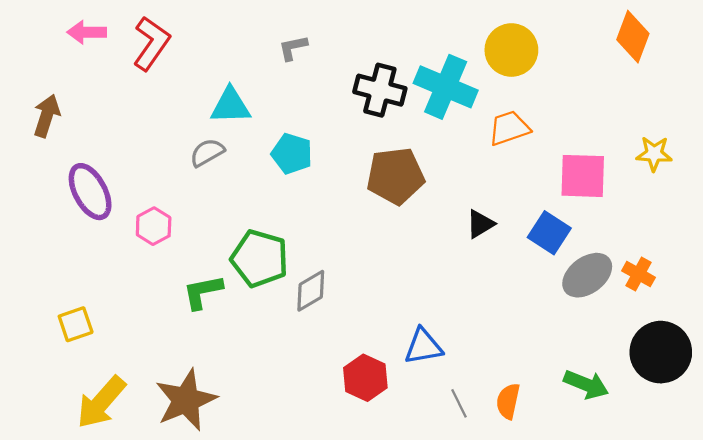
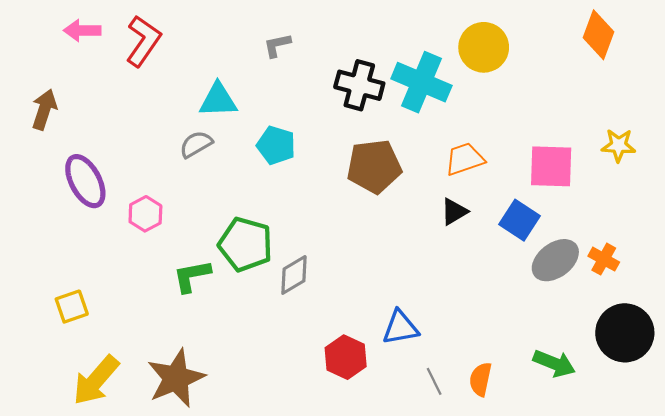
orange trapezoid: (509, 128) -> (465, 159), moved

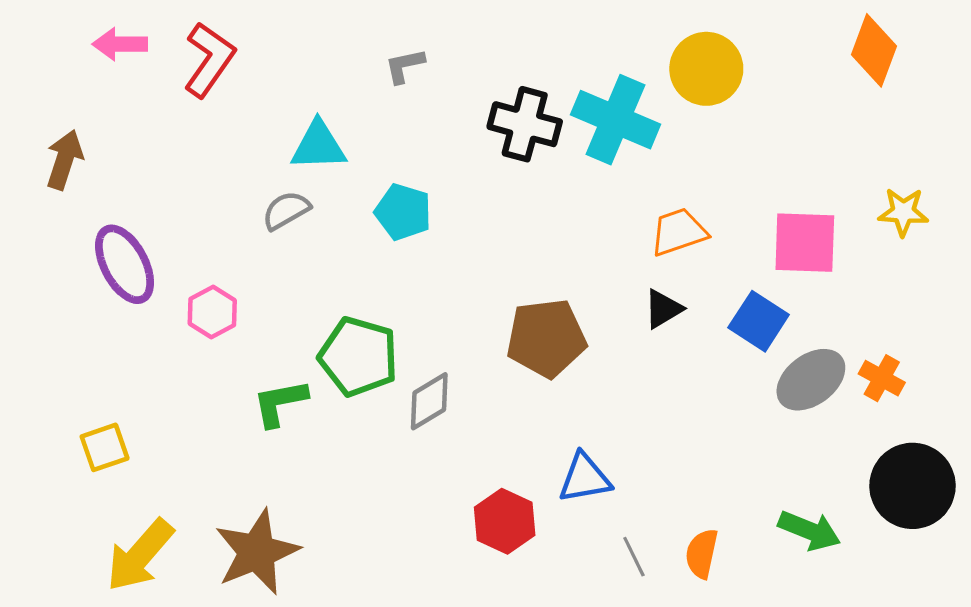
brown pentagon: (374, 166) -> (546, 338), moved

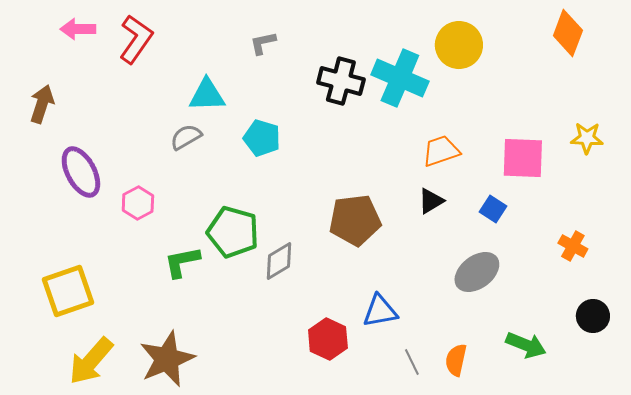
blue square: (759, 321) -> (493, 209), size x0.7
gray ellipse: (811, 380) -> (477, 272), moved
yellow square: (105, 447) -> (68, 291), size x1.6
black circle: (912, 486) -> (593, 316), size x0.6

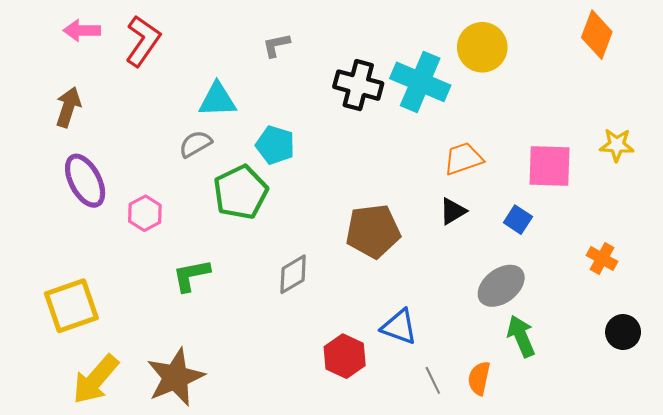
brown arrow: (42, 104) -> (68, 107), moved
green pentagon: (233, 232) -> (241, 192), moved, turned 30
blue triangle: (380, 311) -> (399, 327), turned 30
green arrow: (526, 345) -> (521, 336), moved, turned -135

